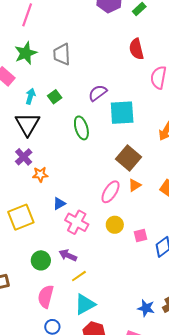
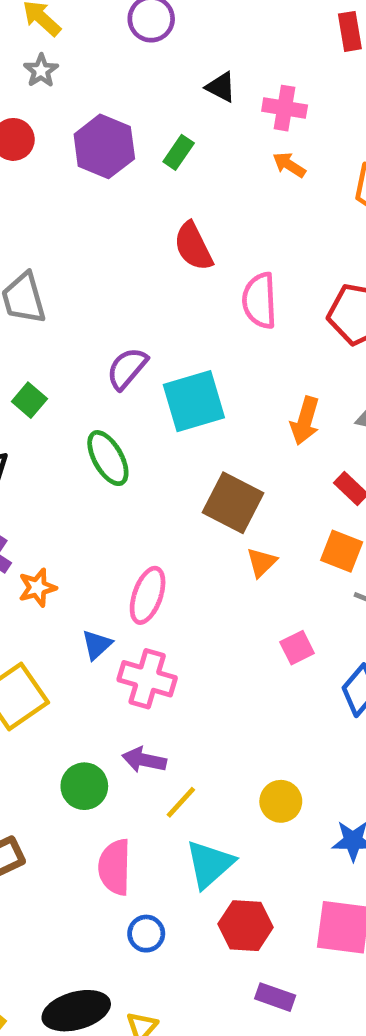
pink ellipse: (110, 192) -> (148, 595), moved
yellow circle: (115, 225) -> (281, 801), moved
pink square: (140, 236) -> (297, 648), moved

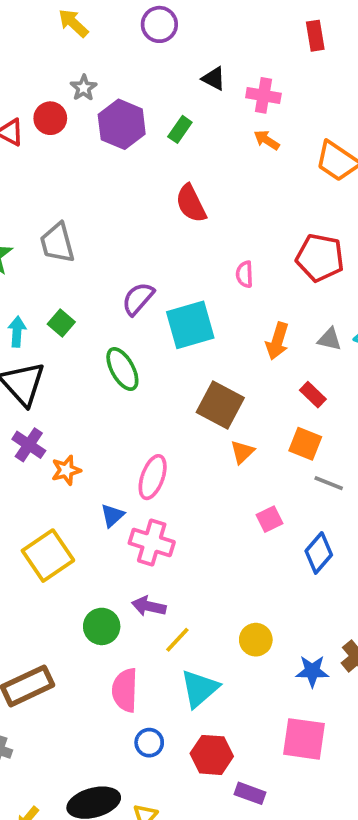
gray star: (41, 71) -> (84, 88), moved
pink semicircle: (260, 301) -> (245, 274), moved, size x0.6
red hexagon: (246, 926) -> (212, 755), moved

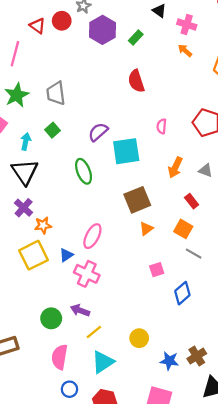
green square: (61, 323) -> (52, 130), moved
brown square: (220, 405) -> (137, 200), turned 32
yellow square: (48, 556) -> (33, 255), moved

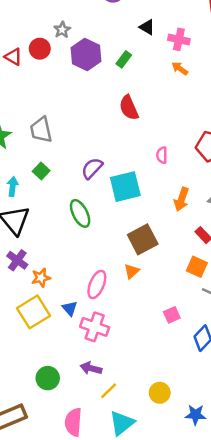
orange triangle: (146, 229) -> (132, 271), moved
blue triangle: (66, 255) -> (70, 308), turned -32
green circle: (51, 318) -> (48, 378), moved

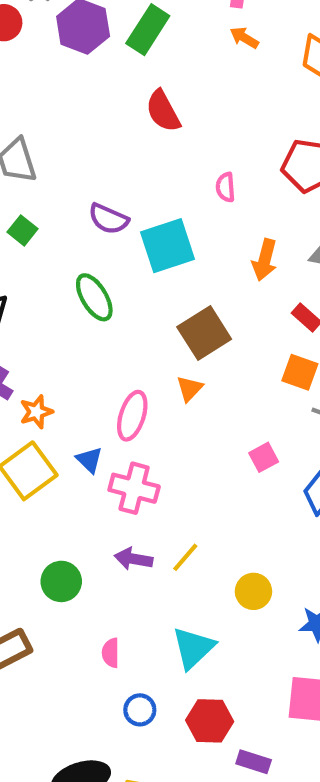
green rectangle: (124, 59) -> (148, 30), size x1.6
purple semicircle: (92, 168) -> (108, 219), turned -105
yellow line: (109, 391) -> (185, 557), moved
pink semicircle: (73, 422) -> (111, 653), size x0.6

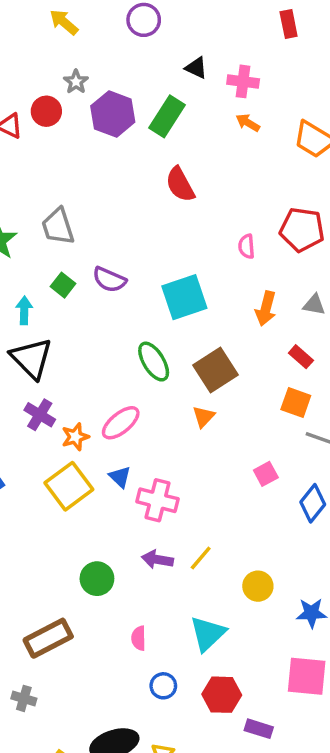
pink semicircle: (225, 187) -> (246, 246), moved
purple semicircle: (108, 219) -> (109, 280), moved
green ellipse: (94, 297) -> (154, 362), moved
pink ellipse: (132, 416) -> (121, 423), moved, turned 33

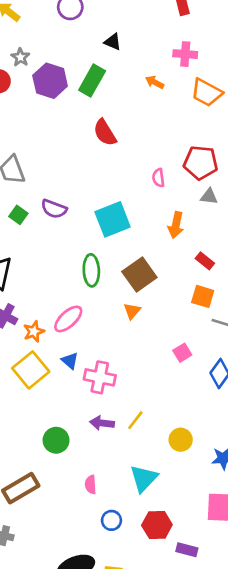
pink cross: (243, 81) -> (185, 54), moved
gray triangle: (314, 305) -> (209, 196), moved
green ellipse: (154, 362) -> (91, 270), turned 32

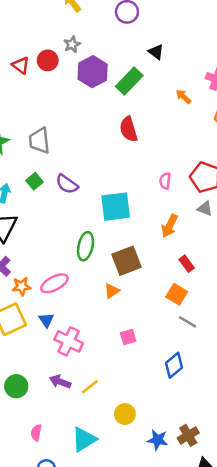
pink square: (182, 353) -> (128, 337), moved

